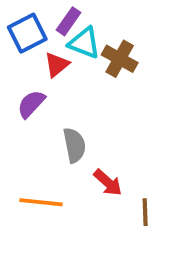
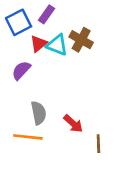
cyan triangle: (84, 43) -> (57, 45), moved
gray semicircle: (74, 145) -> (39, 113), moved

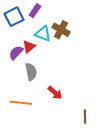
red triangle: (39, 44) -> (29, 47), moved
gray semicircle: (39, 113) -> (31, 72), moved
brown line: (98, 144) -> (85, 117), moved

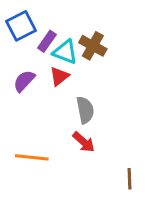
purple rectangle: (35, 11) -> (47, 41), moved
red triangle: (29, 47) -> (59, 76), moved
gray semicircle: (31, 72) -> (85, 110), moved

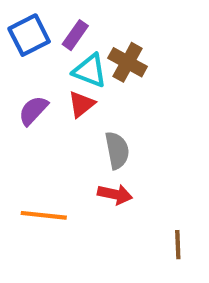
purple rectangle: (47, 41) -> (75, 35), moved
red arrow: (84, 142) -> (115, 194), turned -30

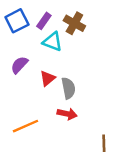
brown cross: (128, 62) -> (74, 23), moved
red triangle: (81, 104) -> (48, 78), moved
orange line: (44, 215) -> (25, 126), turned -30

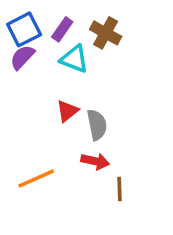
purple semicircle: (19, 65) -> (22, 57), moved
brown line: (104, 143) -> (119, 189), moved

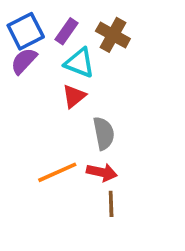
red triangle: (67, 111) -> (74, 96), moved
orange line: (36, 179) -> (57, 172), moved
brown line: (119, 189) -> (111, 204), moved

